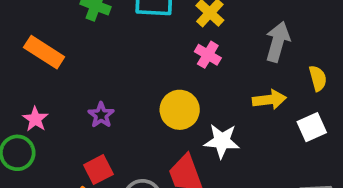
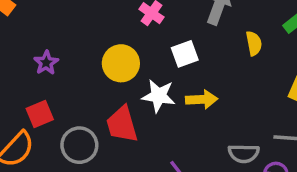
yellow arrow: (269, 100) -> (202, 99), moved
white square: (312, 127) -> (185, 54), moved

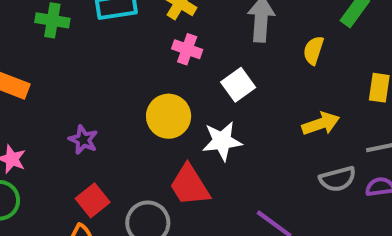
yellow semicircle: (254, 43) -> (313, 50), turned -135
yellow arrow: (202, 99) -> (321, 124), moved

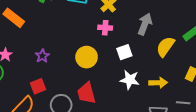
pink cross: (187, 49) -> (105, 28), turned -32
yellow semicircle: (313, 50) -> (165, 47), size x1.5
white star: (222, 141) -> (130, 80), moved

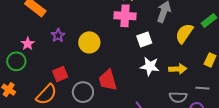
pink cross: (105, 28) -> (125, 16), size x1.5
purple star: (42, 56) -> (58, 35), moved
yellow circle: (87, 57) -> (89, 42), moved

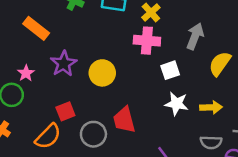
purple star: (58, 35) -> (64, 64), size x1.5

